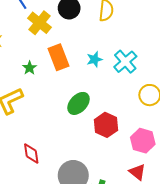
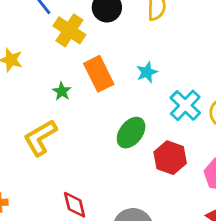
cyan cross: (125, 62) -> (185, 105), moved

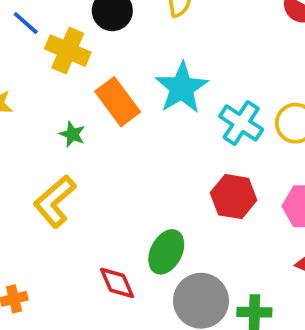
cyan star: (147, 72) -> (182, 88), size x1.8
green ellipse: (131, 133) -> (166, 252), moved

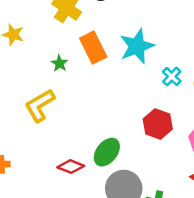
cyan cross: (241, 123) -> (172, 77), size x0.7
red diamond: (117, 283) -> (71, 167), turned -55

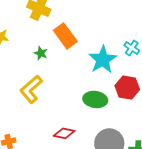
cyan star: (137, 46) -> (103, 60), moved
green ellipse: (107, 152) -> (95, 99), moved, turned 70

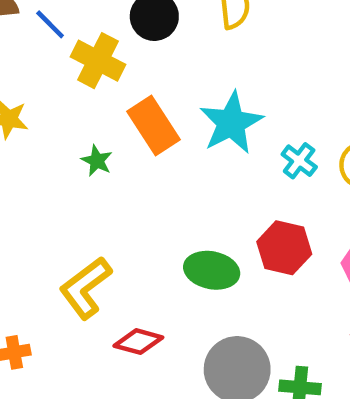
cyan star: (103, 60) -> (231, 123), moved
yellow L-shape: (31, 89) -> (85, 288), moved

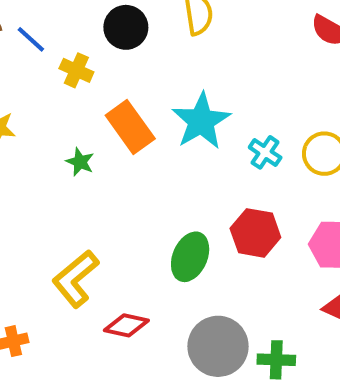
yellow cross: (98, 61) -> (76, 70), size x0.7
green ellipse: (212, 270) -> (190, 257), turned -75

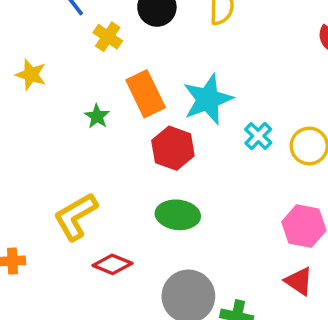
red hexagon: (255, 233) -> (173, 148), moved
green ellipse: (190, 257) -> (178, 215), turned 63

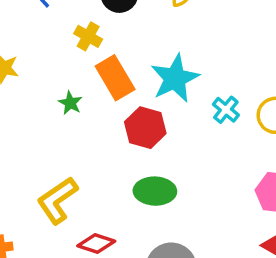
yellow cross: (108, 37) -> (88, 36), moved

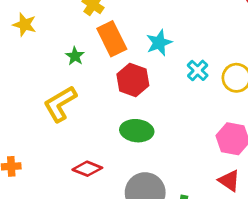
cyan star: (175, 78) -> (159, 43), size x0.7
yellow L-shape: (57, 200) -> (60, 104), moved

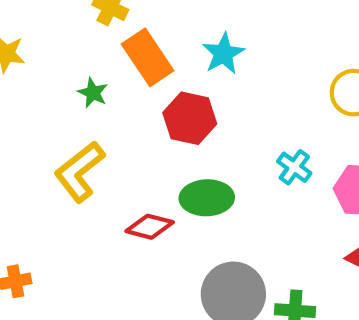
cyan cross: (198, 70) -> (294, 167), moved
red diamond: (87, 169) -> (150, 227), moved

